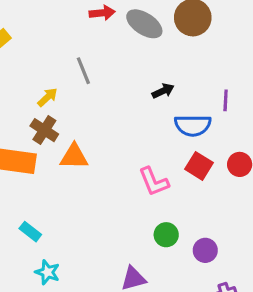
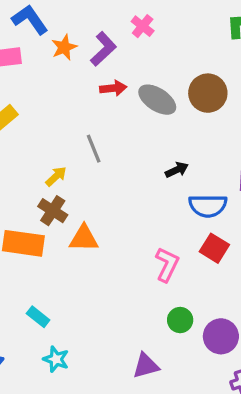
pink L-shape: (154, 182) -> (167, 264), turned -132
purple circle: (205, 250) -> (221, 336), size x1.4

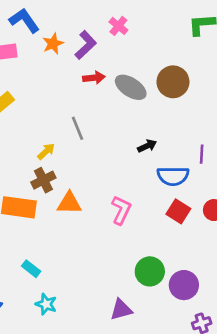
brown cross: (53, 211) -> (43, 180), turned 30
pink L-shape: (167, 264) -> (121, 210), moved
green circle: (180, 320) -> (150, 271), size x1.4

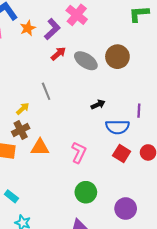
pink cross: (118, 26) -> (77, 15), size x1.5
red arrow: (94, 78) -> (58, 54), turned -35
green circle: (150, 271) -> (86, 192), moved

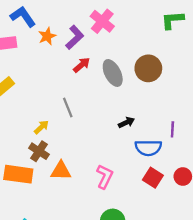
gray ellipse: (86, 61) -> (113, 73), turned 30
brown cross: (21, 130) -> (39, 151), turned -30

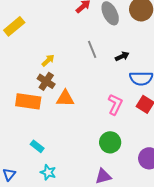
gray line: (68, 107) -> (92, 49), moved
pink L-shape: (105, 177) -> (115, 104), moved

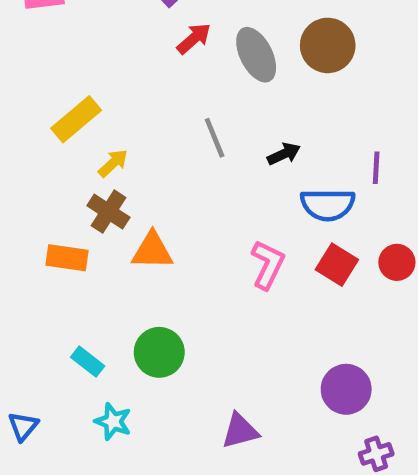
yellow rectangle: (14, 26) -> (76, 119), moved
orange rectangle: (28, 101) -> (67, 258), size x0.7
green circle: (110, 142) -> (159, 352), moved

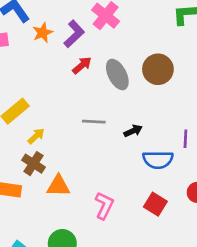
gray line: (215, 138) -> (94, 122), turned -65
pink L-shape: (268, 265) -> (104, 206), moved
red square: (337, 265) -> (155, 204), moved

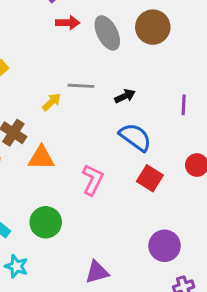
red arrow: (82, 65) -> (68, 23), turned 42
yellow arrow: (36, 136) -> (52, 102), moved
blue semicircle: (158, 160) -> (135, 137), moved, turned -144

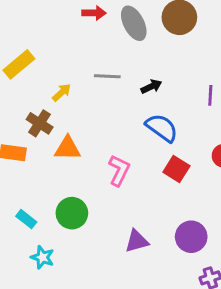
yellow arrow: (52, 102) -> (62, 92), moved
purple triangle: (97, 272) -> (137, 241), moved

